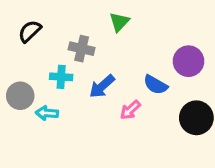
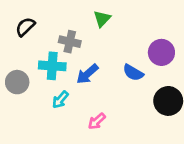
cyan cross: (61, 77) -> (52, 66), size x1.4
pink arrow: (130, 110) -> (97, 121), moved
cyan arrow: (47, 113) -> (60, 100), moved, turned -54

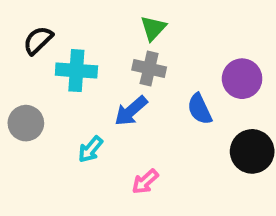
gray cross: (70, 42) -> (149, 69), moved
cyan cross: (52, 66) -> (76, 71), moved
blue semicircle: (133, 73) -> (200, 109), turned 35

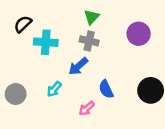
purple circle: (242, 79) -> (139, 34), moved
blue semicircle: (200, 109) -> (106, 89), moved
gray circle: (26, 123) -> (16, 94), moved

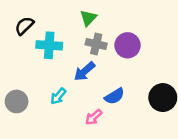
green triangle: (92, 17) -> (88, 18), moved
purple circle: (139, 34) -> (128, 45), moved
blue semicircle: (106, 89) -> (114, 96), turned -96

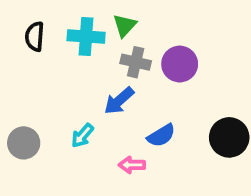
black semicircle: (24, 26) -> (35, 36), turned -42
cyan cross: (49, 45) -> (86, 36), moved
pink arrow: (94, 117) -> (132, 165), turned 42

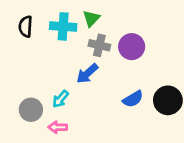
blue semicircle: (161, 136) -> (133, 99), moved
gray circle: (24, 143) -> (31, 110), moved
pink arrow: (132, 165) -> (58, 127), moved

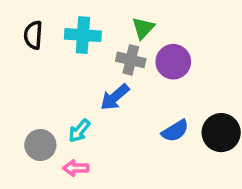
green triangle: (91, 18) -> (143, 28), moved

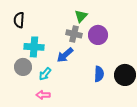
cyan cross: (83, 35) -> (34, 47), moved
blue semicircle: (175, 131) -> (99, 74), turned -56
gray circle: (40, 145) -> (23, 67), moved

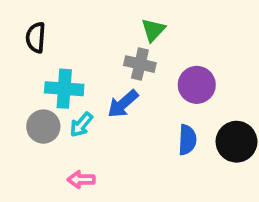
purple circle: (98, 35) -> (197, 85), moved
cyan arrow: (45, 74) -> (81, 125), moved

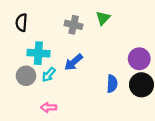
green triangle: (153, 30) -> (103, 18), moved
gray cross: (140, 64) -> (74, 25), moved
purple circle: (197, 85) -> (139, 59), moved

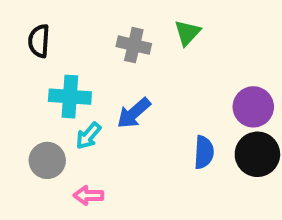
gray circle: (26, 76) -> (47, 160), moved

